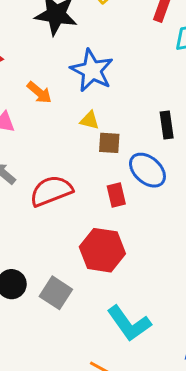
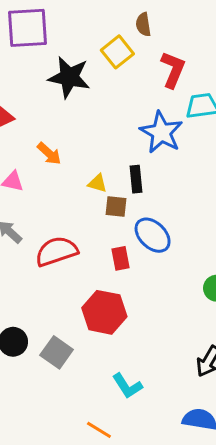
blue star: (92, 70) -> (161, 132), moved
black rectangle: (167, 125) -> (136, 179), moved
cyan L-shape: (129, 323) -> (127, 386), size x0.7

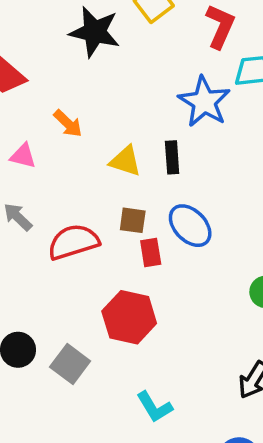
yellow triangle: (98, 183) -> (125, 161), size x1.4
brown square: (116, 206) -> (133, 220), moved

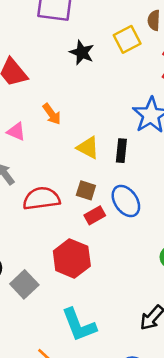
black star: (95, 32) -> (82, 53), size x0.7
red rectangle: (151, 253) -> (95, 215), turned 60
cyan L-shape: (155, 407) -> (79, 325), size x1.4

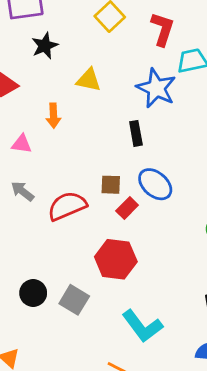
black star: (82, 53) -> (45, 46), moved, turned -30
orange arrow: (52, 114) -> (53, 116), turned 50
yellow triangle: (88, 148) -> (89, 80), moved

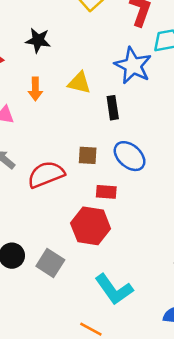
black star: (45, 46) -> (38, 40), moved, turned 30
yellow triangle: (89, 80) -> (79, 83), moved
red rectangle: (127, 208) -> (106, 192), moved, turned 48

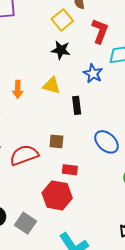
black star: (38, 40) -> (61, 50), moved
blue star: (133, 66) -> (93, 73), size x0.7
blue ellipse: (130, 156) -> (107, 142), moved

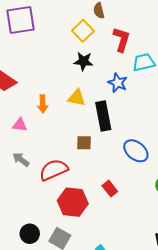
black rectangle: (77, 105) -> (103, 116), size x1.6
brown square: (56, 141) -> (84, 143), moved
red rectangle: (70, 170) -> (110, 189), moved, turned 49
red hexagon: (57, 195) -> (73, 202), moved

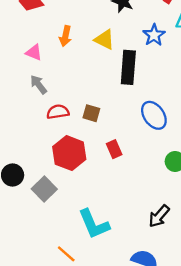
brown square: (84, 143) -> (91, 113), moved
gray arrow: (21, 159) -> (39, 85), moved
red semicircle: (54, 170) -> (58, 112), size x0.7

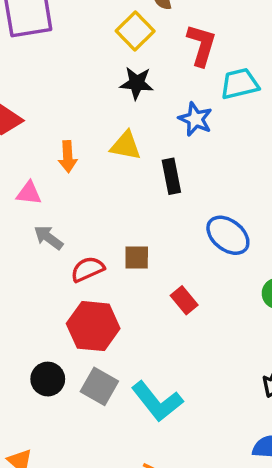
black rectangle: (128, 67) -> (171, 176), size x0.7
red hexagon: (69, 153) -> (93, 326), moved
cyan L-shape: (94, 224) -> (157, 401), moved

